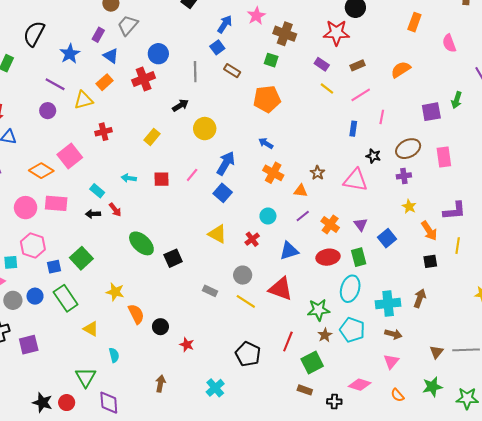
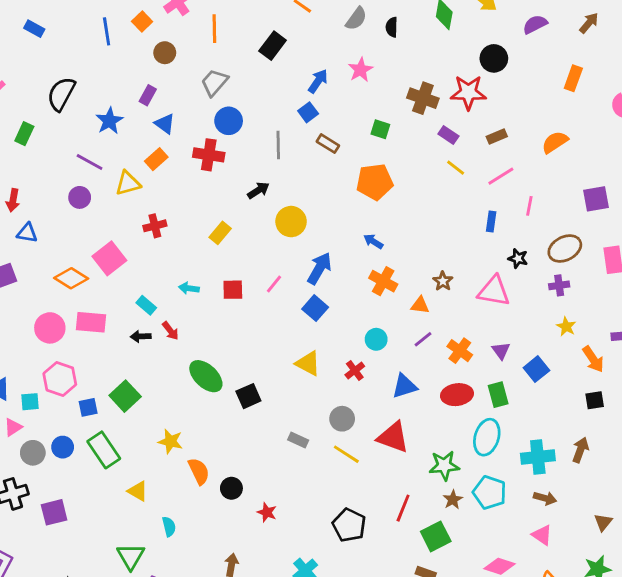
gray trapezoid: (128, 25) -> (214, 83), moved
brown cross: (285, 34) -> (423, 98), moved
red cross: (144, 79) -> (209, 155), turned 30
pink triangle: (391, 361) -> (542, 535), turned -35

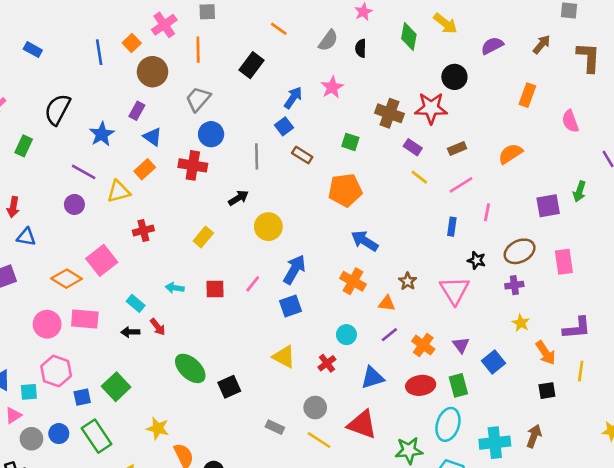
brown circle: (165, 53) -> (153, 72), size x1.5
blue arrow: (373, 241) -> (365, 241), moved, size x1.5
pink triangle: (494, 291) -> (454, 290), turned 48
blue square: (315, 308) -> (290, 306), turned 30

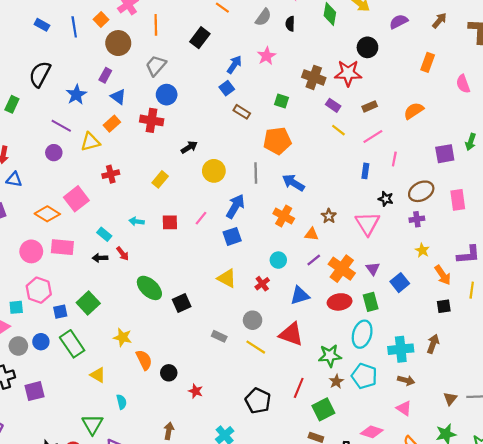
blue rectangle: (33, 50) -> (42, 25), moved
gray line: (257, 156) -> (256, 173), moved
orange cross: (423, 345) -> (342, 269), size x1.4

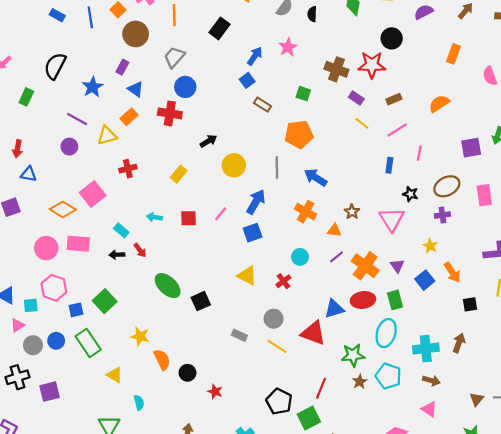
yellow star: (422, 250) -> (430, 246), moved
orange arrow: (443, 275) -> (452, 272), moved
blue triangle: (300, 295) -> (334, 309), moved
green square: (323, 409) -> (309, 418), moved

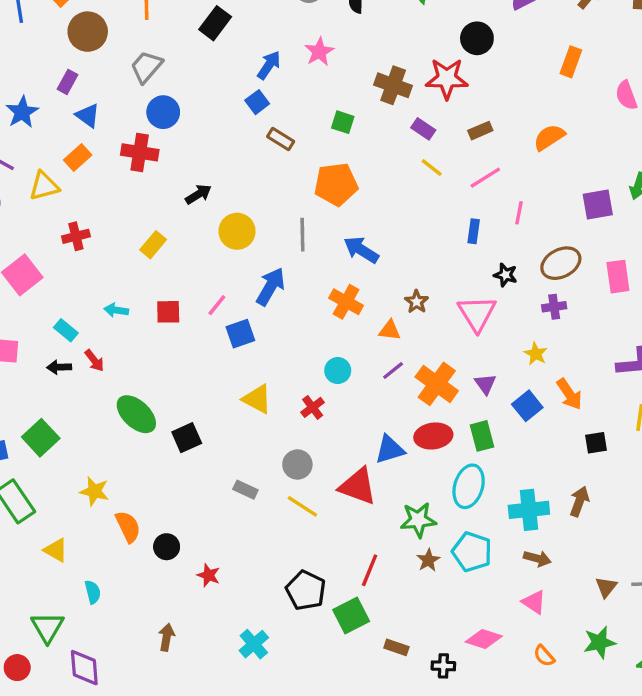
blue square: (253, 233) -> (240, 334), moved

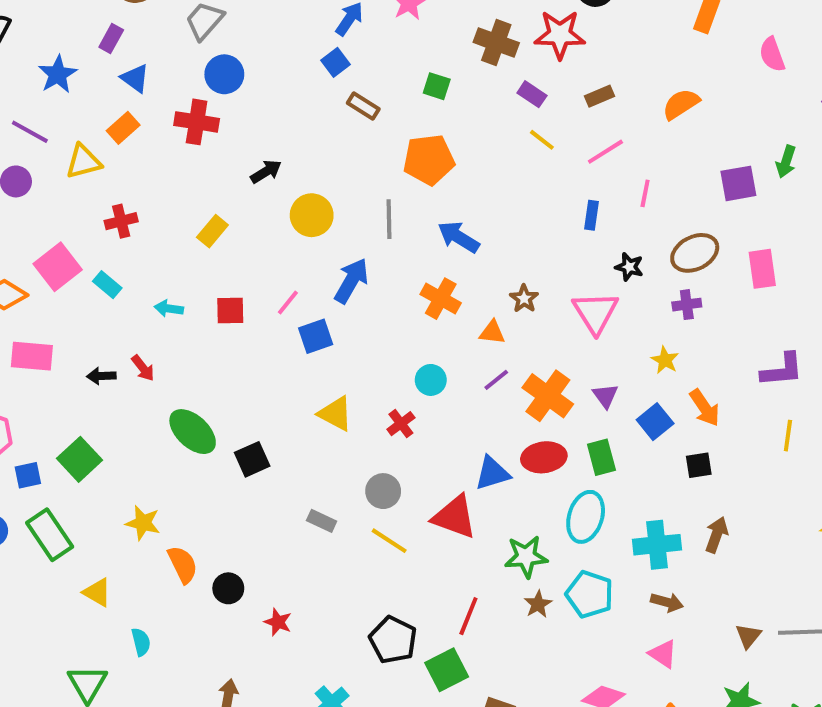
cyan rectangle: (66, 330) -> (107, 285), moved
black square: (596, 443) -> (699, 465), moved

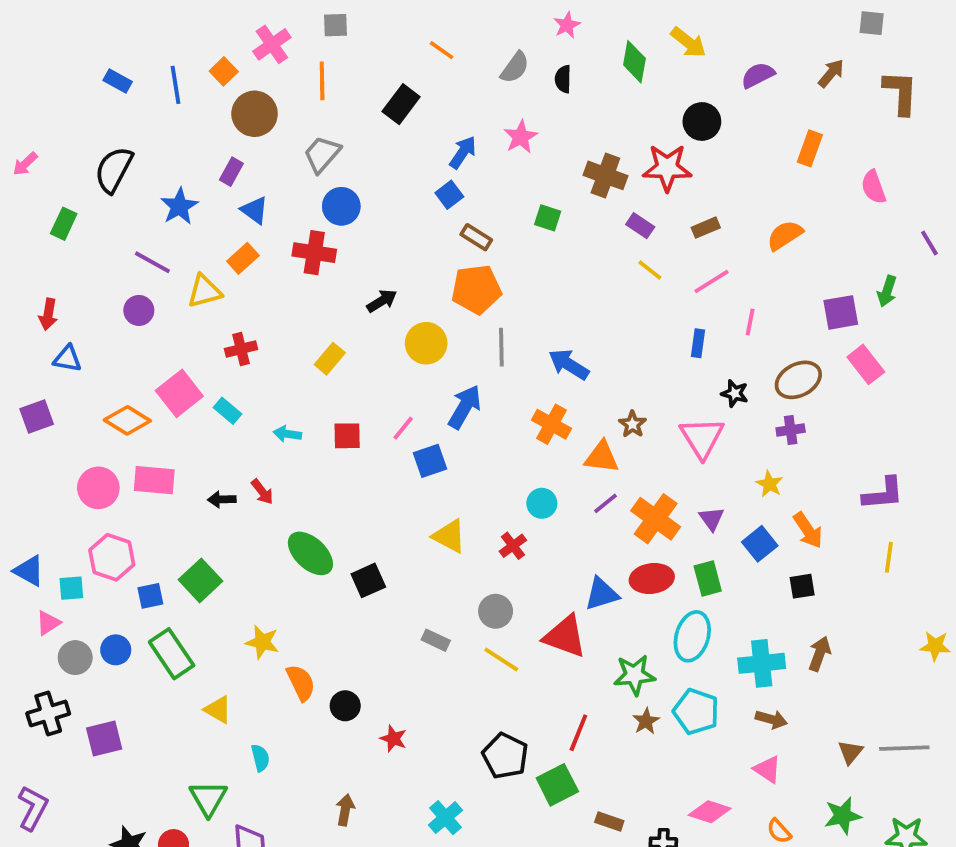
orange pentagon: (429, 160) -> (476, 289), moved
pink rectangle: (762, 269) -> (866, 364), moved, turned -30
orange triangle: (492, 332) -> (602, 457), size x1.4

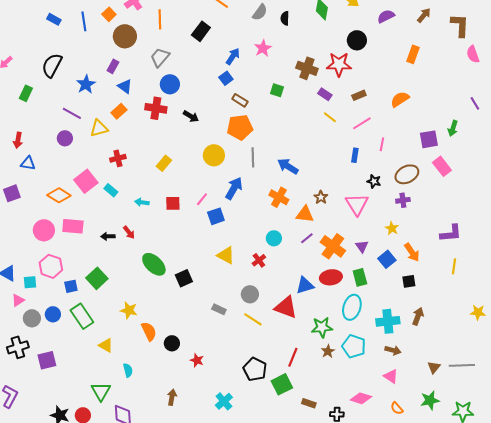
pink semicircle: (874, 187) -> (473, 54), moved
black arrow: (382, 301) -> (191, 116), moved, turned 63

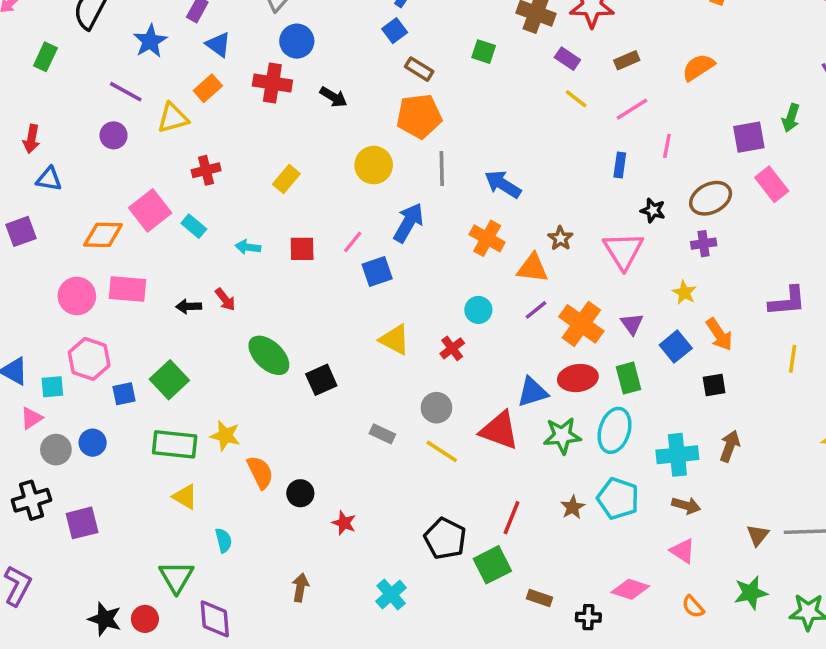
orange diamond: (59, 195) -> (103, 235), turned -30
green rectangle: (82, 316) -> (175, 444), moved, turned -50
green star: (322, 327) -> (562, 436), moved

